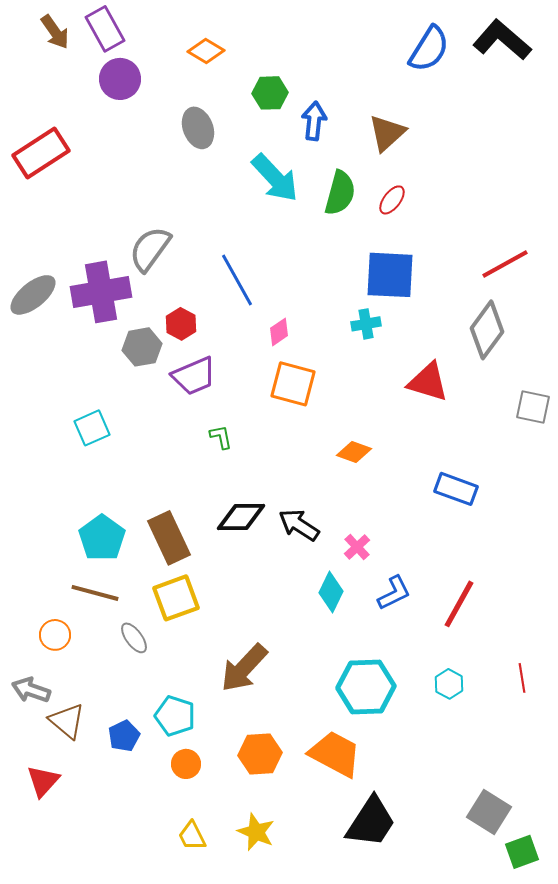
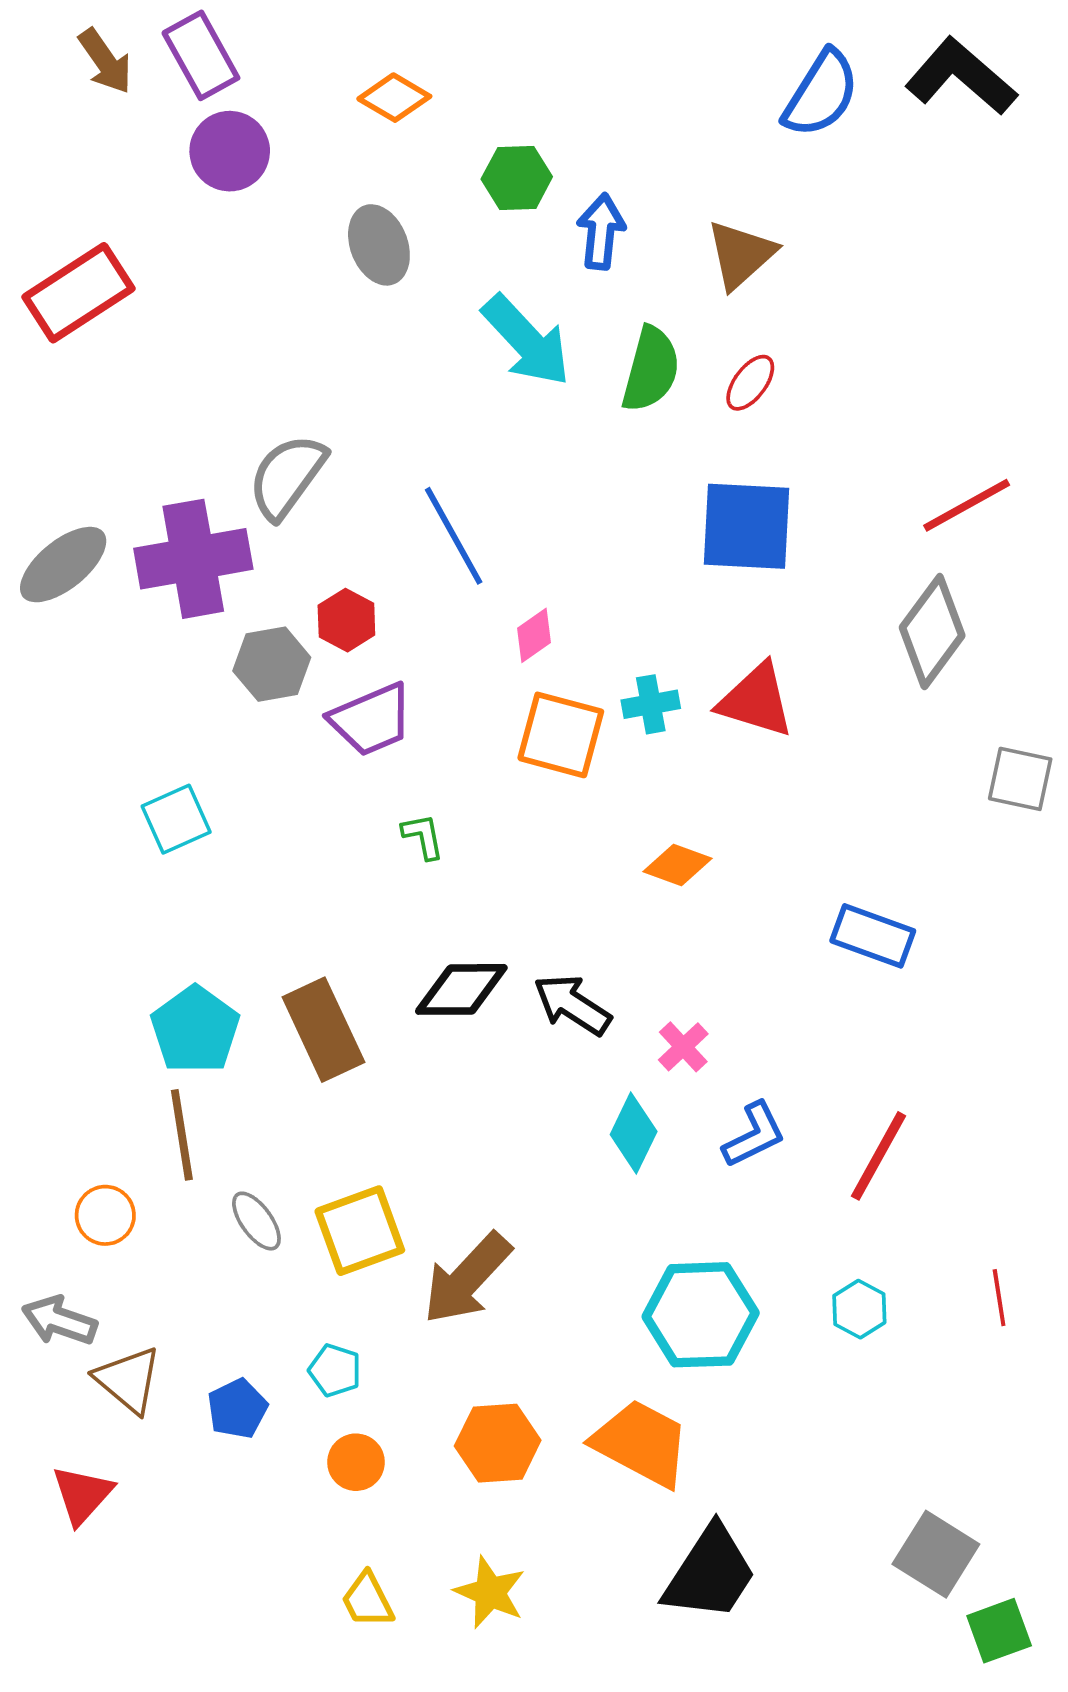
cyan cross: (366, 324) -> (651, 704), moved
red triangle: (428, 382) -> (756, 700), moved
brown line: (95, 593) -> (182, 1135), turned 66
yellow square: (176, 598) -> (360, 1231), moved
cyan pentagon: (175, 716) -> (335, 1370), size x0.7

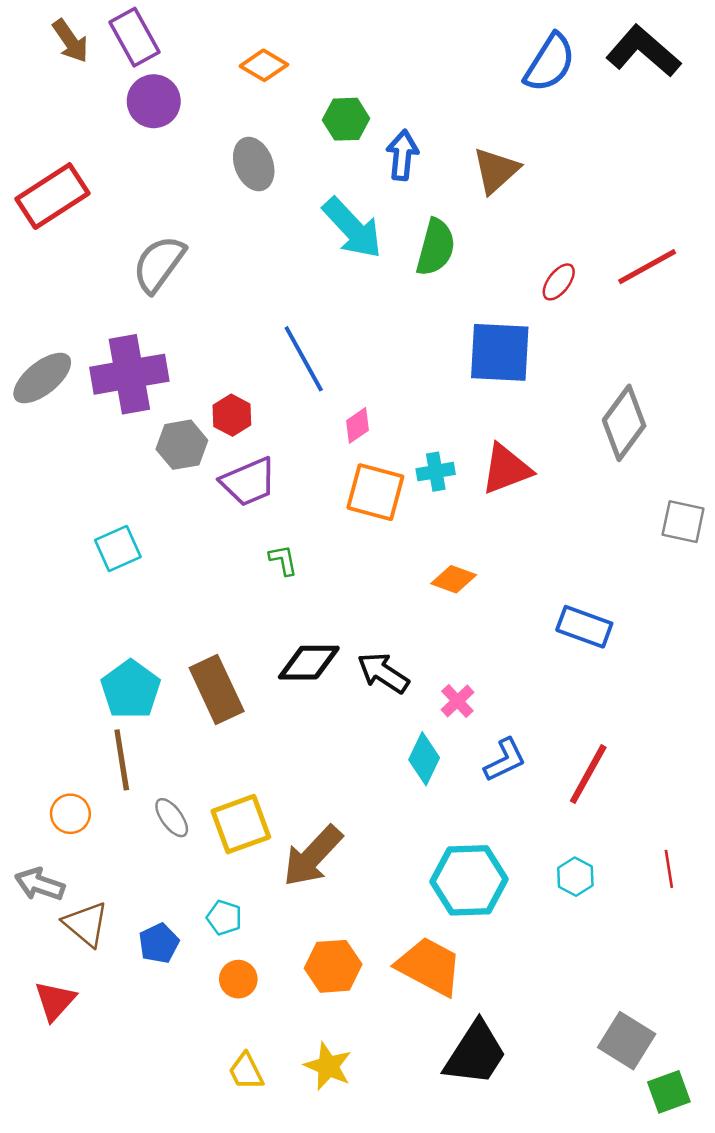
red ellipse: (750, 383) -> (559, 282), moved
gray semicircle: (287, 477) -> (159, 264), moved
red line: (967, 505) -> (647, 267), moved
red triangle: (756, 700) -> (506, 469), turned -38

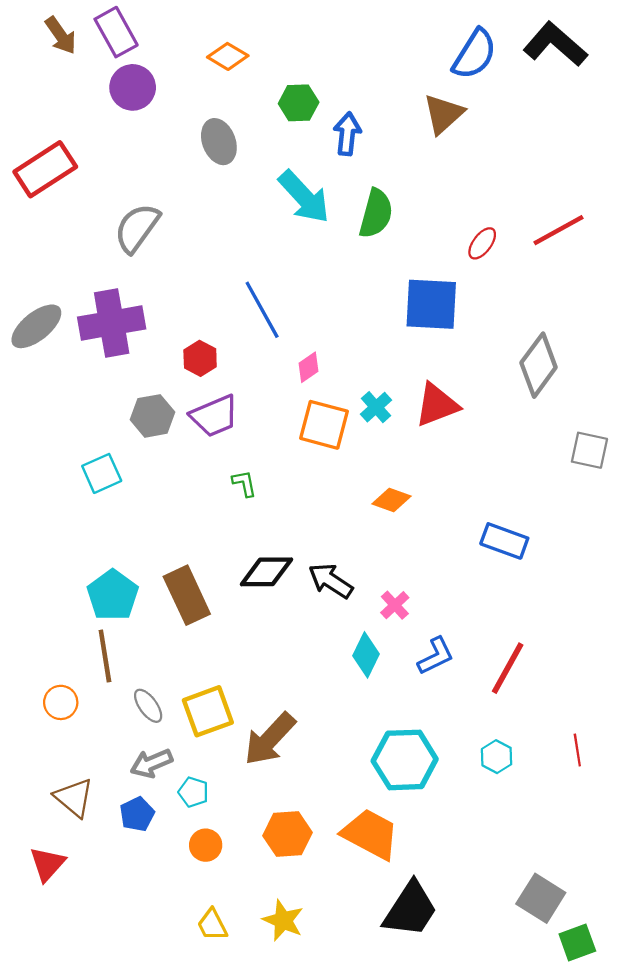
brown triangle: (496, 170) -> (443, 114), moved
gray hexagon: (182, 445) -> (153, 416), moved
cyan cross: (436, 472) -> (376, 407), turned -32
gray arrow: (40, 884) -> (151, 763), moved, turned -42

